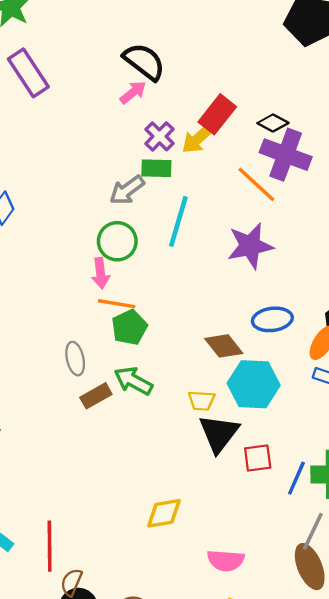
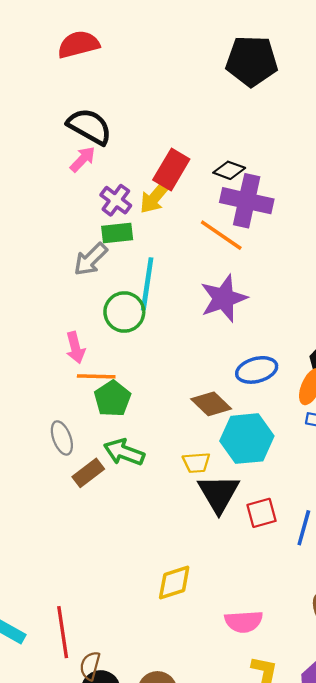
green circle: (117, 241) -> (124, 312), moved

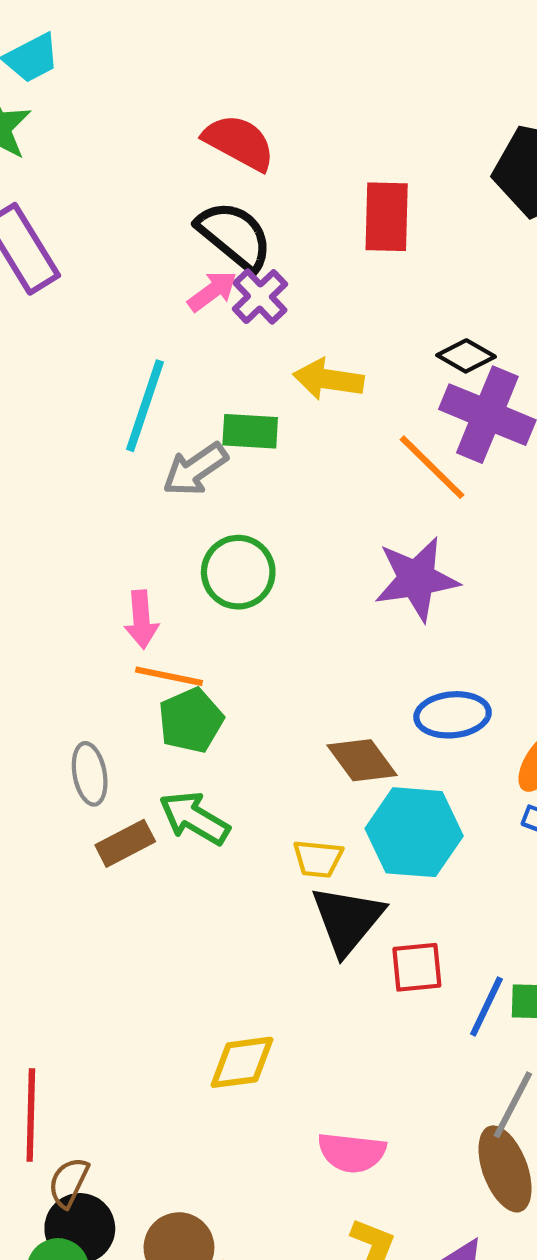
red semicircle: (78, 44) -> (239, 142), moved, turned 33
red rectangle: (171, 170) -> (387, 217), moved, turned -39
yellow arrow: (155, 197) -> (328, 379), turned 48
purple cross: (116, 200) -> (260, 297), moved
cyan line: (147, 284) -> (145, 406), moved

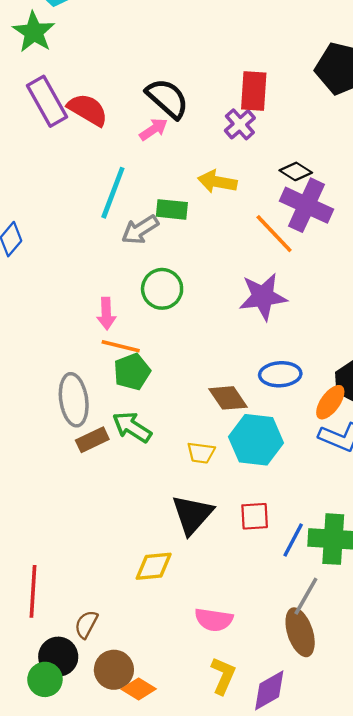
red semicircle: (239, 142) -> (88, 110), moved
purple cross: (260, 297) -> (240, 124), moved
gray ellipse: (90, 774) -> (74, 400), size x1.5
black triangle: (347, 920) -> (192, 515), moved
brown semicircle: (69, 1182) -> (86, 624), moved

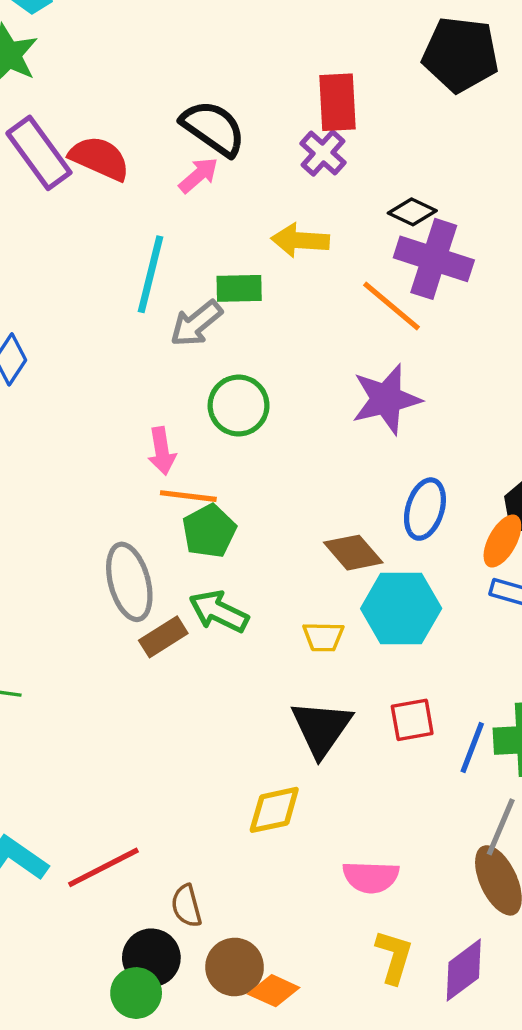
blue ellipse: (280, 374) -> (425, 509), turned -63
red line: (33, 591) -> (103, 867), turned 66
brown semicircle: (86, 624) -> (186, 906), turned -36

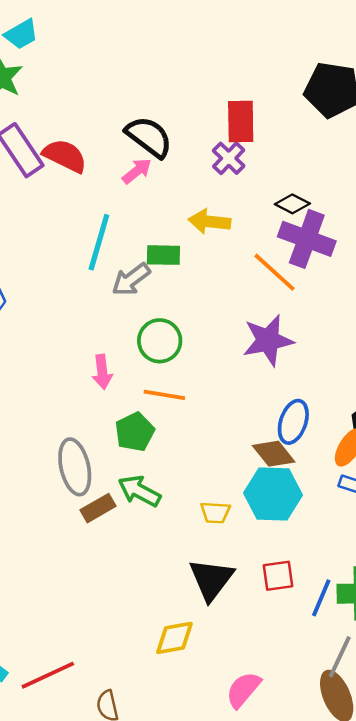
orange line: (188, 496) -> (164, 395), moved
brown diamond: (353, 553) -> (274, 454), moved
pink semicircle: (371, 877) -> (243, 690), turned 126

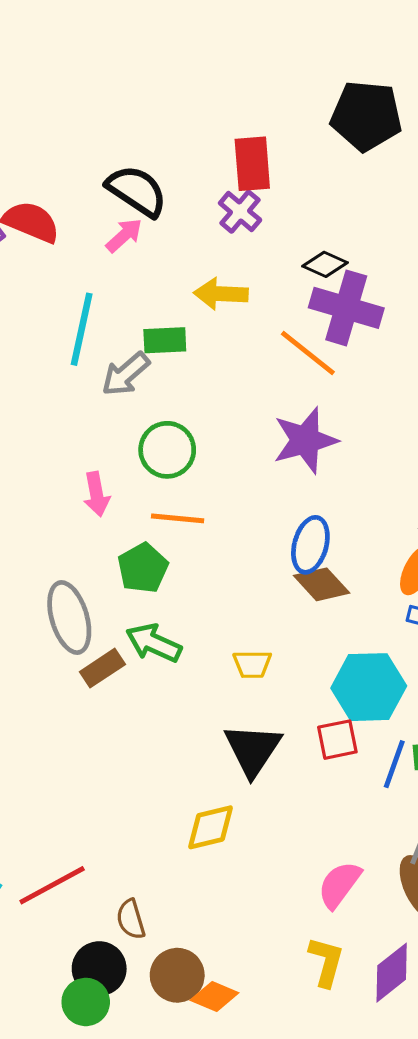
blue ellipse: (293, 422) -> (310, 545), moved
cyan hexagon: (273, 494) -> (369, 687), moved
pink semicircle: (243, 690) -> (339, 885), moved

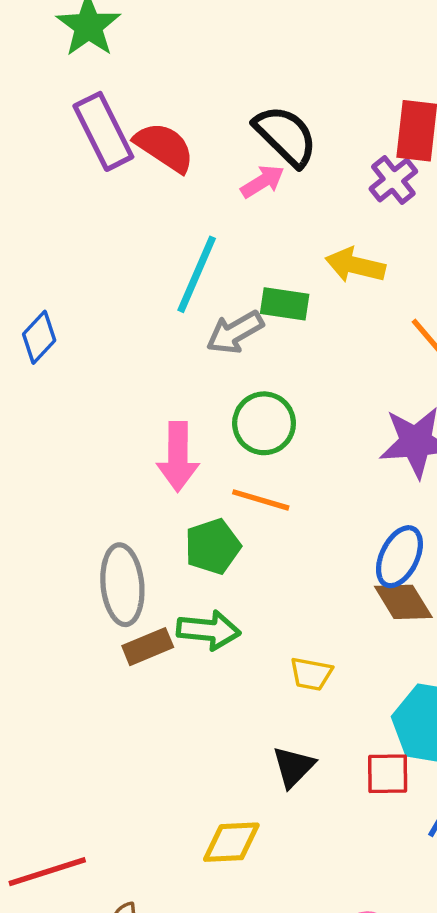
pink arrow: (97, 494) -> (178, 457), size x1.4
green arrow: (154, 643) -> (209, 630), turned 150
black triangle: (253, 750) -> (294, 767), size x0.7

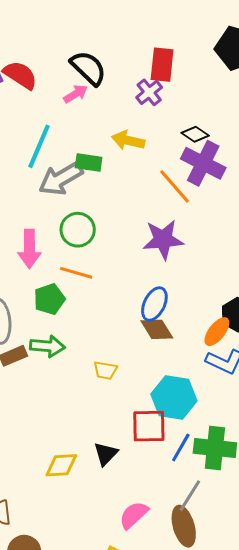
gray arrow: (235, 332) -> (61, 179), size x1.4
black triangle: (294, 767) -> (106, 454), moved
red square: (388, 774) -> (149, 426), size x1.4

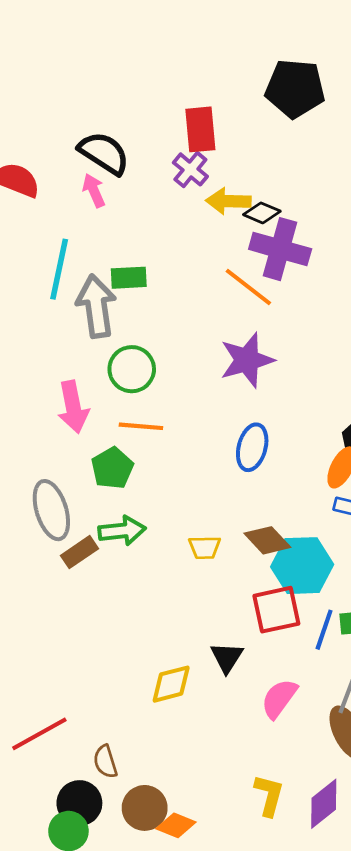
pink arrow: (76, 94) -> (94, 190), turned -70
yellow arrow: (128, 140) -> (228, 201), moved
gray arrow: (61, 179) -> (96, 306), turned 123
brown diamond: (157, 329) -> (267, 540), moved
pink semicircle: (134, 515) -> (279, 699), moved

